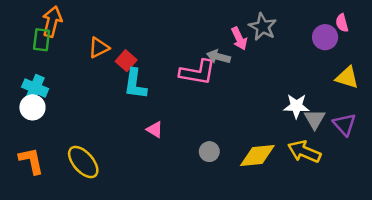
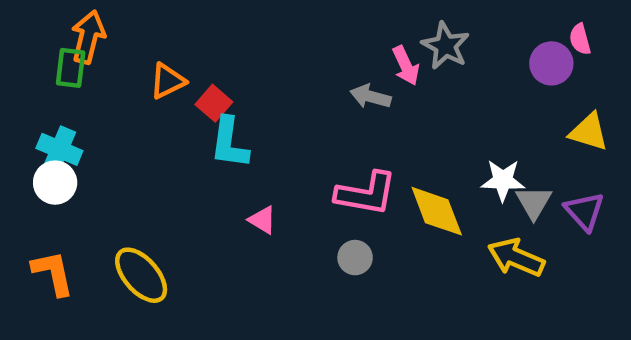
pink L-shape: (198, 72) -> (366, 194), moved
yellow diamond: (257, 156) -> (437, 211), moved, turned 75

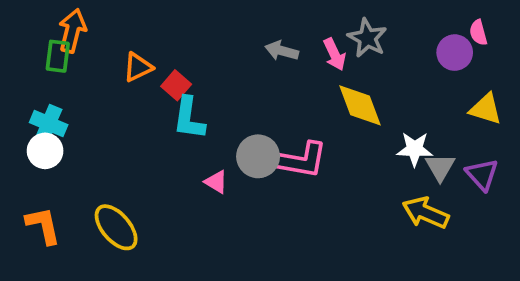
gray arrow: (370, 97) -> (282, 51), moved
yellow diamond: (437, 211) -> (360, 105), moved
gray circle: (355, 258) -> (258, 156), moved, size x1.5

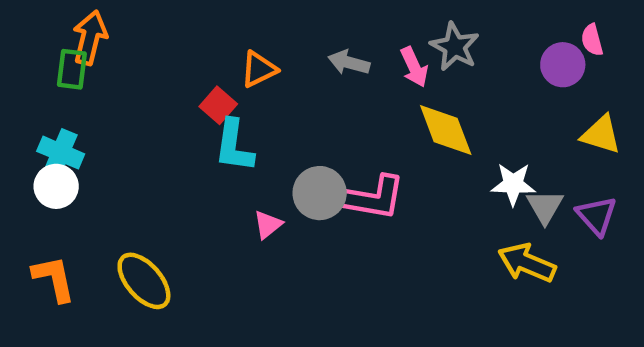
orange triangle: (138, 67) -> (259, 69), moved
pink triangle: (216, 182) -> (268, 225), turned 50

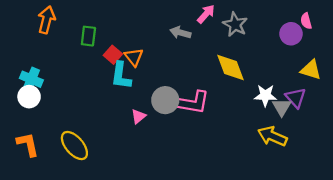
pink arrow: (414, 67) -> (206, 14), moved, turned -114
green rectangle: (72, 69) -> (88, 36), moved
orange triangle: (259, 69) -> (134, 57), moved, turned -42
purple triangle: (597, 216) -> (296, 98), moved

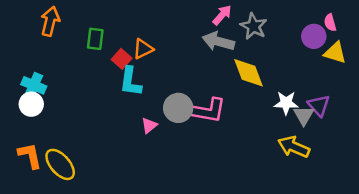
gray arrow: (180, 33) -> (218, 41), moved, size x1.4
orange triangle: (134, 57) -> (143, 49), moved, turned 42
yellow triangle: (311, 70) -> (335, 53), moved
yellow ellipse: (74, 146) -> (60, 164), moved

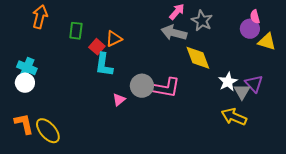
pink semicircle: (330, 23) -> (255, 17), moved
white star: (286, 103) -> (228, 82), turned -30

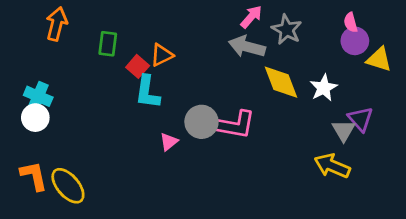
pink semicircle: (255, 17) -> (351, 22), moved
white star: (228, 82) -> (324, 88), moved

